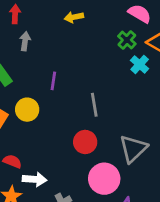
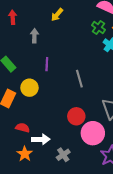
yellow arrow: (74, 17) -> (57, 15), turned -32
gray arrow: (25, 41) -> (34, 36), moved
red circle: (85, 142) -> (76, 116), moved

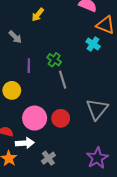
green cross: (98, 27) -> (54, 60), moved
gray arrow: (34, 36) -> (15, 37), turned 136
pink circle: (93, 133) -> (35, 118), moved

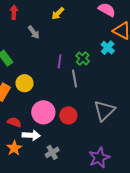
green cross: (54, 60) -> (83, 59), moved
purple line: (29, 66) -> (60, 61), moved

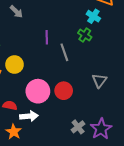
green cross: (83, 59) -> (85, 35), moved
gray triangle: (104, 111) -> (99, 80), size x0.7
gray cross: (52, 152) -> (78, 127), moved

